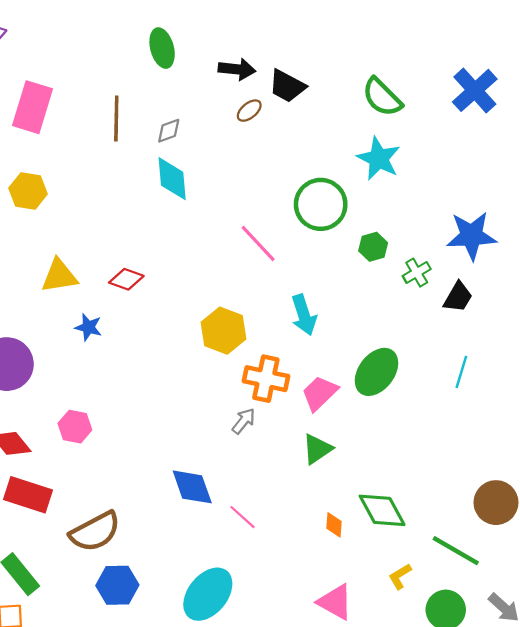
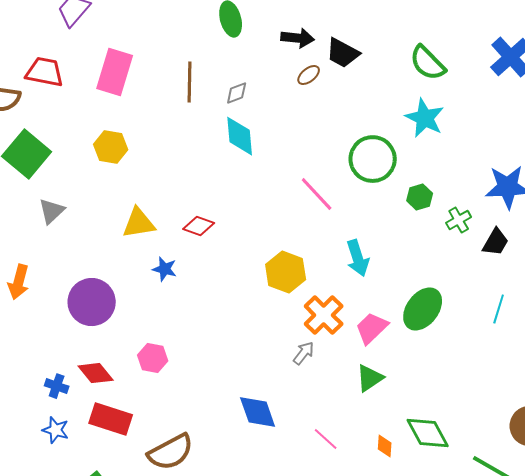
orange cross: (266, 379) -> (324, 315), turned 33
pink line: (242, 517) -> (326, 439), moved

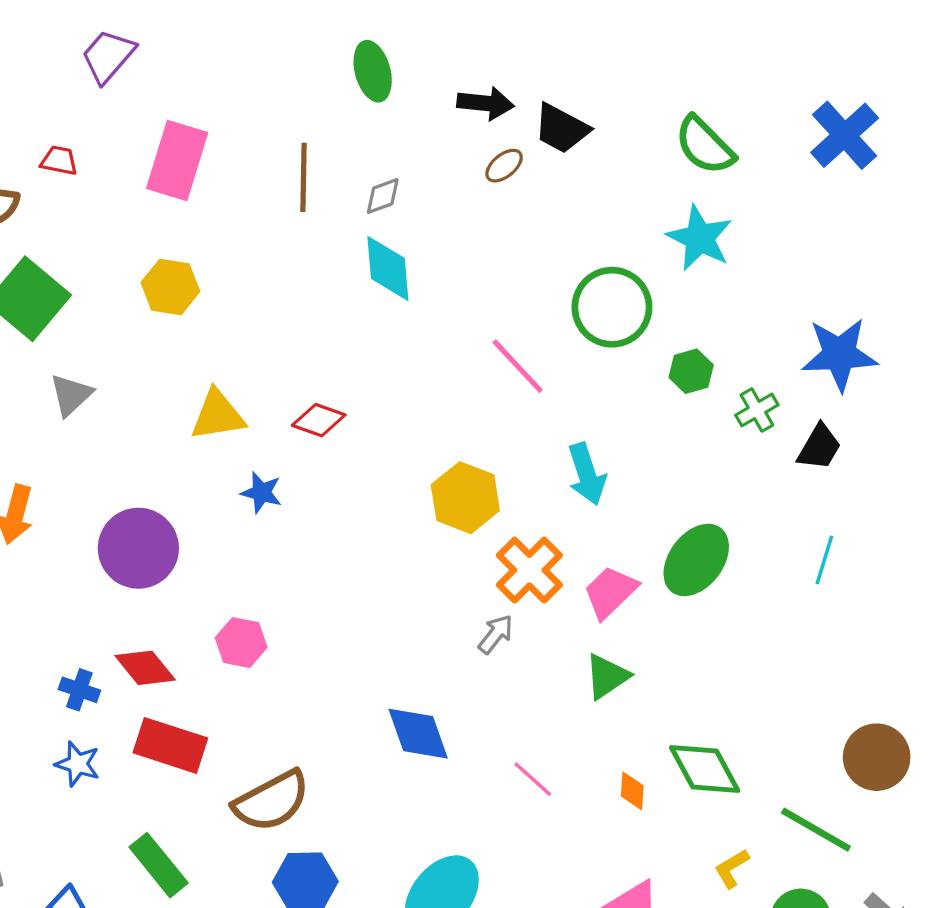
red trapezoid: (45, 72) -> (59, 161), size x0.6

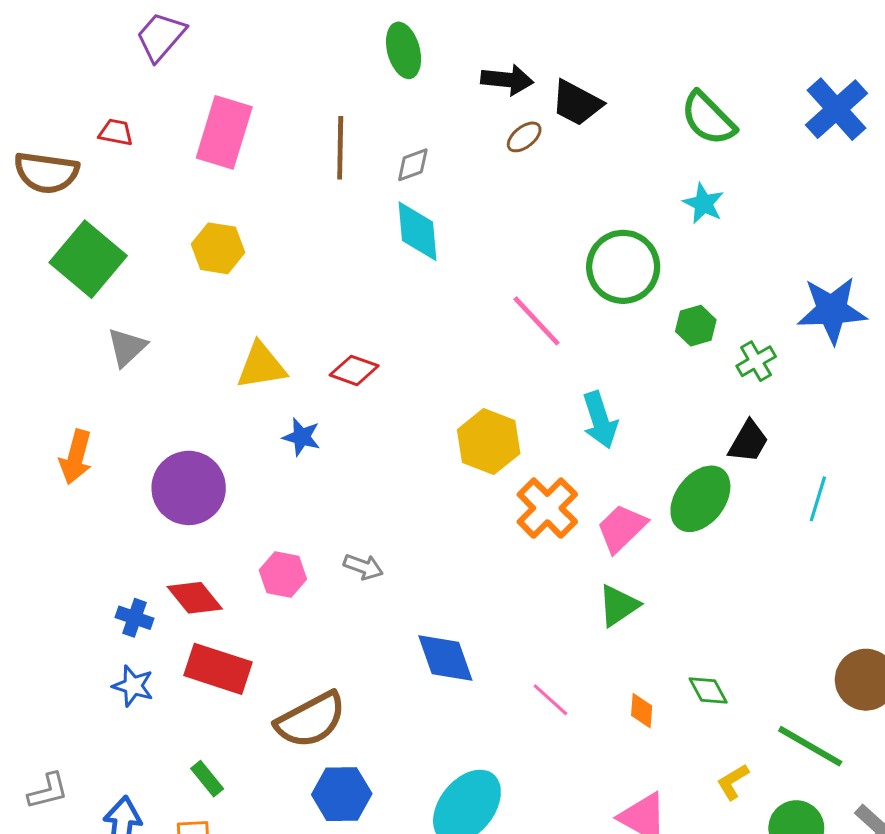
cyan star: (700, 238) -> (704, 203), size x0.7
black trapezoid: (819, 447) -> (748, 442), moved
gray arrow: (496, 634) -> (363, 567), moved, turned 72
green diamond: (705, 769) -> (708, 691), size x0.6
green rectangle: (159, 865) -> (207, 779), size x0.6

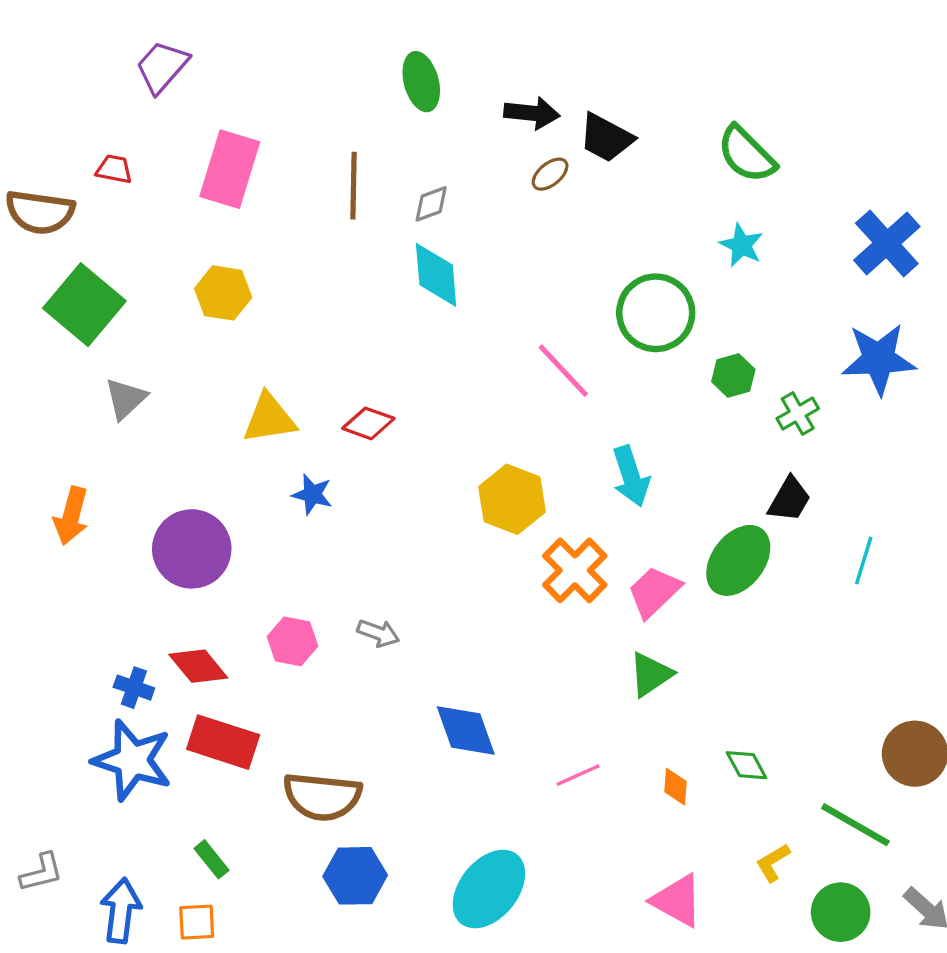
blue cross: (836, 109) -> (887, 243), moved
blue star: (133, 686) -> (132, 760), size x1.8
pink line: (550, 700) -> (578, 775), turned -66
brown semicircle: (311, 720) -> (322, 797), turned 34

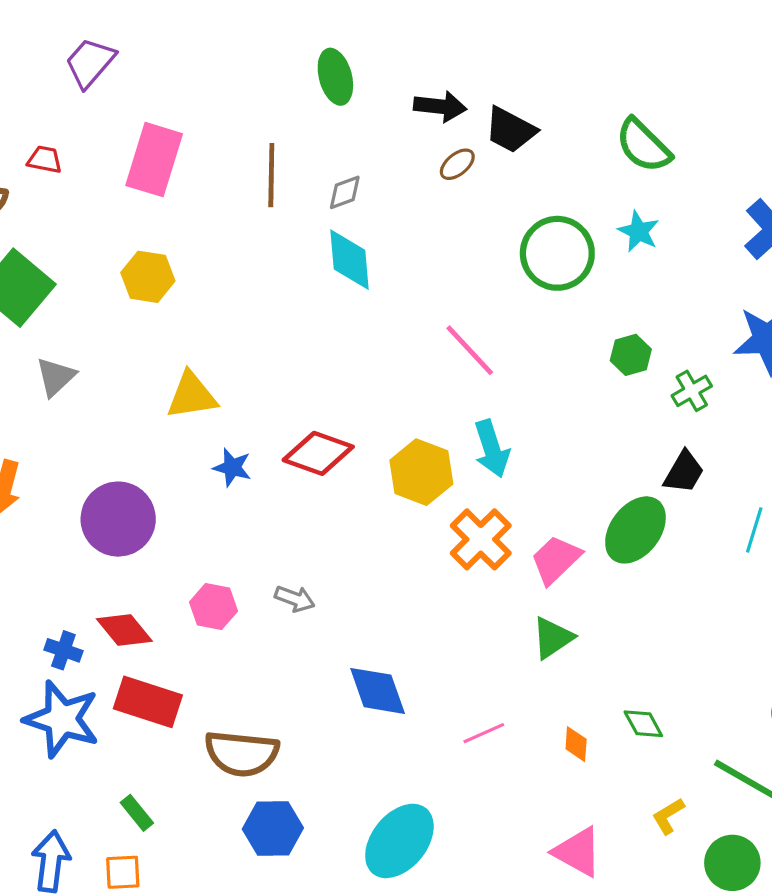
green circle: (656, 313) -> (557, 253), moved
red diamond: (368, 423) -> (318, 453), moved, size x1.4
cyan arrow: (631, 476) -> (492, 449), moved

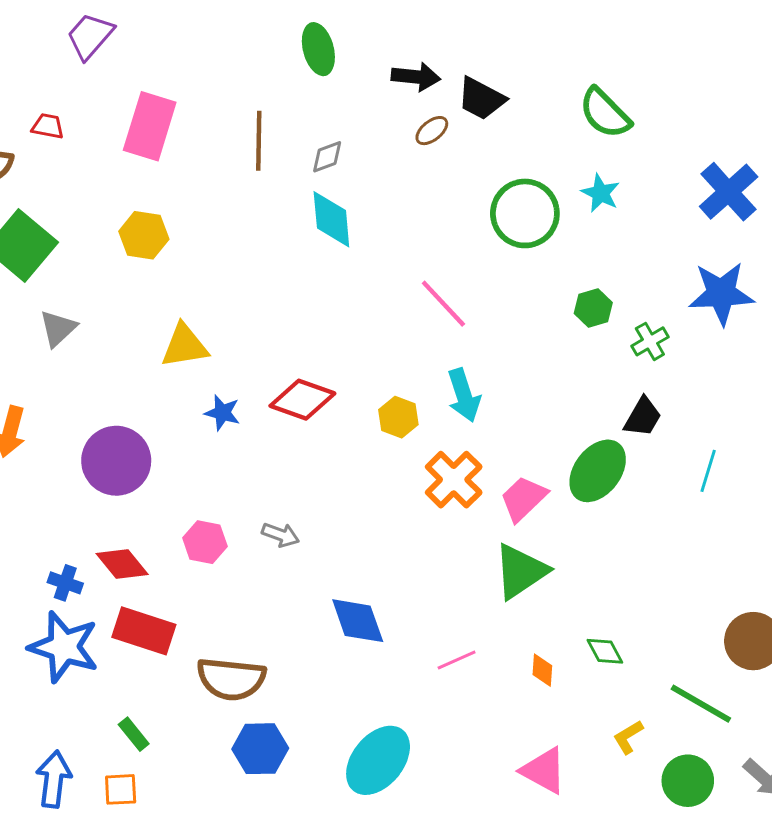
yellow hexagon: (421, 472) -> (398, 417), size x0.7
green triangle: (553, 638) -> (521, 571), size x1.4

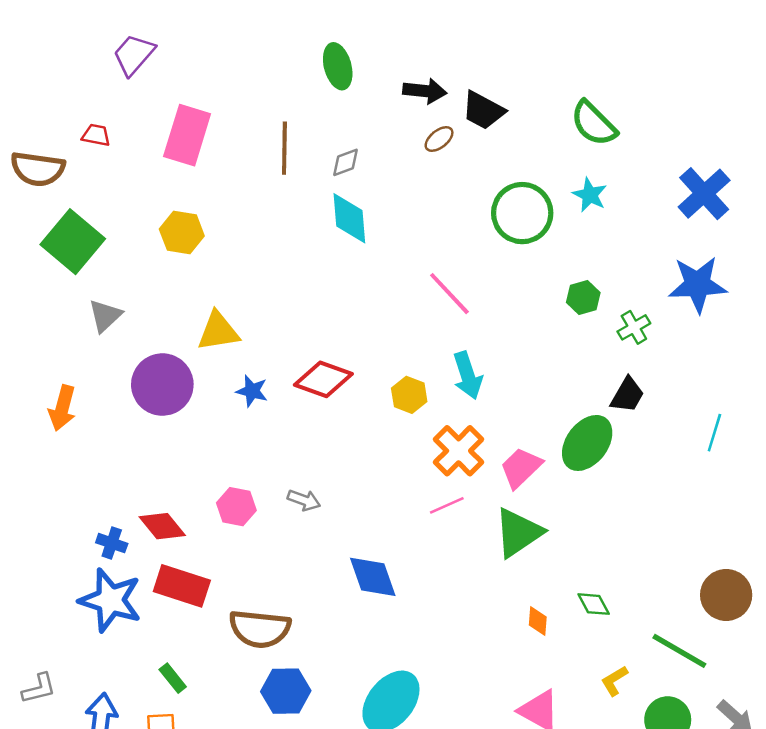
purple circle: (116, 461) -> (162, 385), moved
cyan line: (708, 471) -> (714, 433), moved
pink line: (457, 660) -> (447, 505), moved

